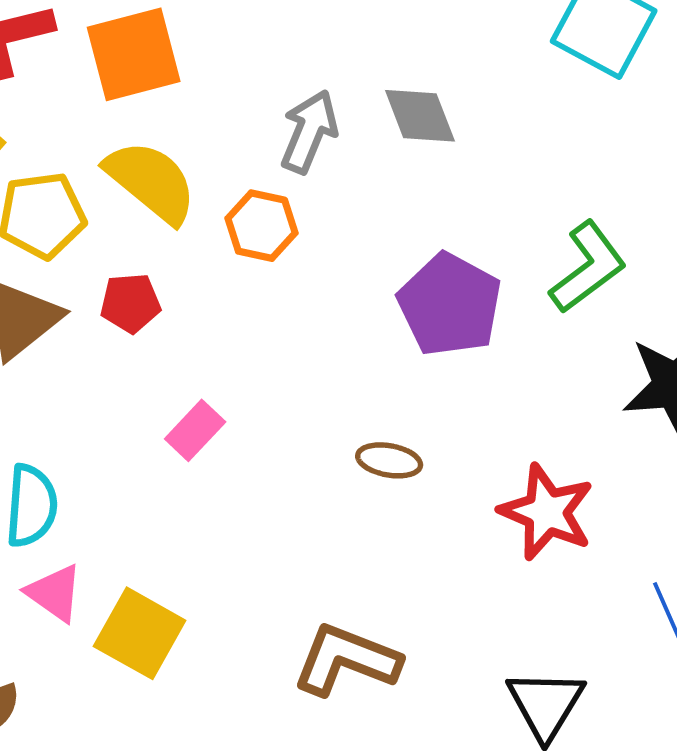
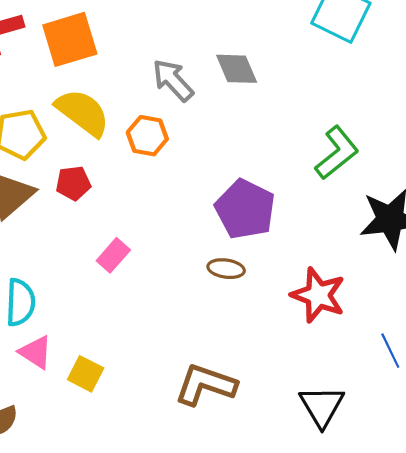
gray arrow: (309, 132) -> (173, 80), turned -63
purple pentagon: (450, 305) -> (245, 209), moved
yellow square: (140, 633) -> (86, 374), size x0.7

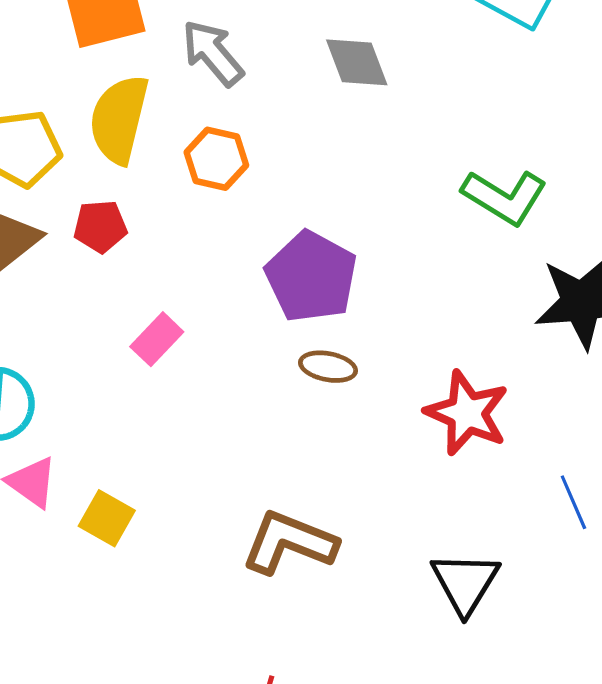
gray arrow: (173, 80) -> (213, 53), moved
yellow semicircle: (83, 113) -> (119, 119), turned -116
green L-shape: (337, 153) -> (504, 197), turned 68
purple pentagon: (245, 209) -> (311, 277), moved

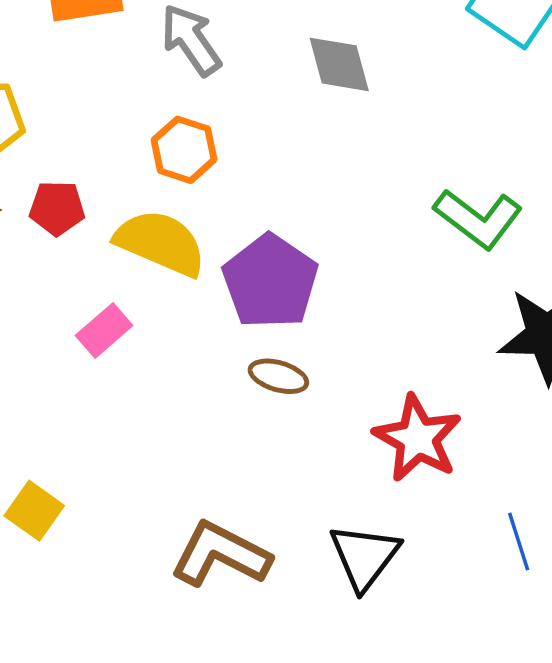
yellow semicircle: (119, 119) -> (161, 243), moved, turned 94
black triangle: (465, 583) -> (364, 557), moved

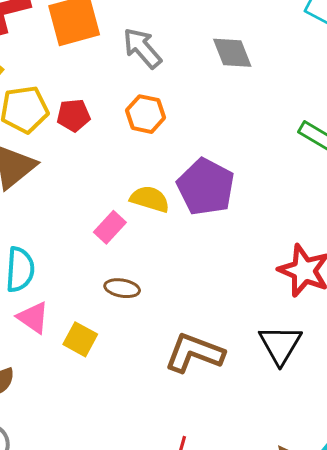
red pentagon: (57, 208) -> (73, 115), moved
yellow semicircle: (161, 243) -> (150, 199), moved, size x0.7
brown ellipse: (278, 376) -> (122, 288), moved

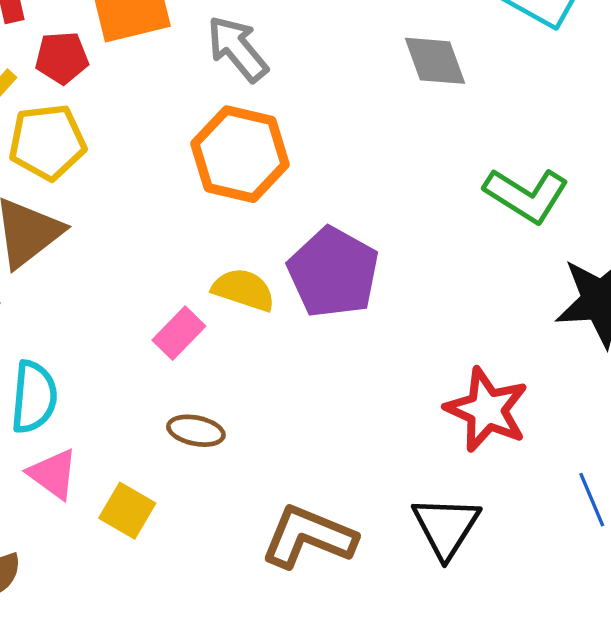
gray diamond: (232, 53) -> (435, 61), moved
orange hexagon: (145, 114) -> (240, 154), size x1.5
red pentagon: (73, 115) -> (62, 58), moved

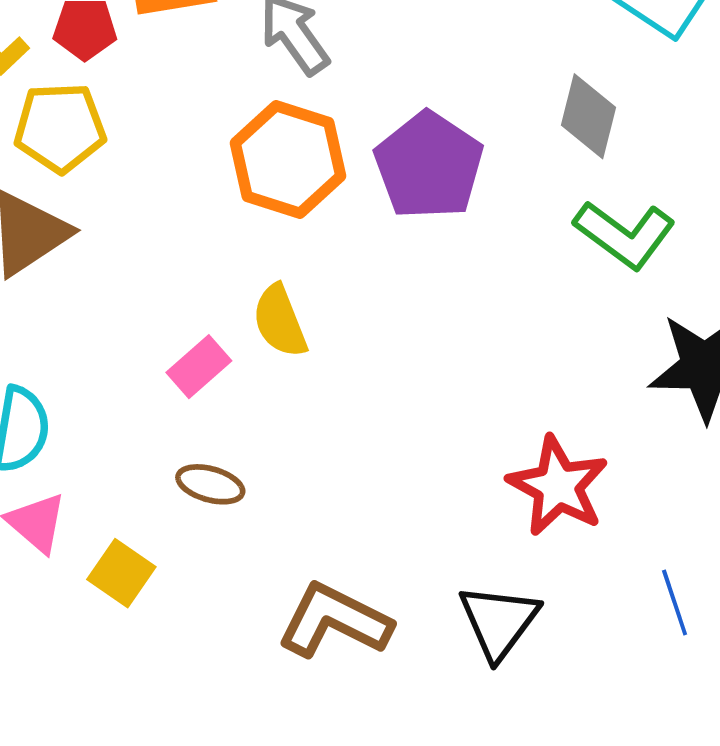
gray diamond: (435, 61) -> (588, 116), moved, turned 30
purple pentagon: (333, 272) -> (429, 166), moved
yellow semicircle: (244, 290) -> (280, 321), turned -134

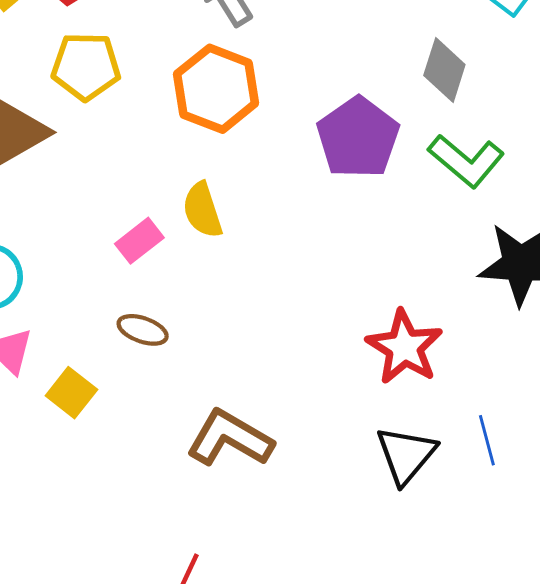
yellow pentagon: (60, 128) -> (86, 66), moved
purple pentagon: (429, 166) -> (358, 138), moved
black triangle: (499, 622) -> (406, 455), moved

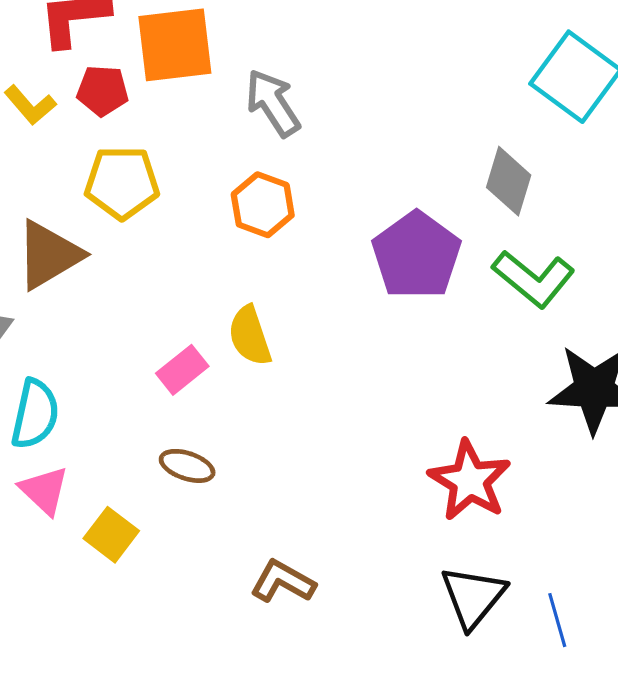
orange hexagon: (216, 89) -> (263, 205), size x0.7
brown L-shape: (230, 438) -> (283, 582), size x0.7
blue line: (487, 440) -> (557, 620), moved

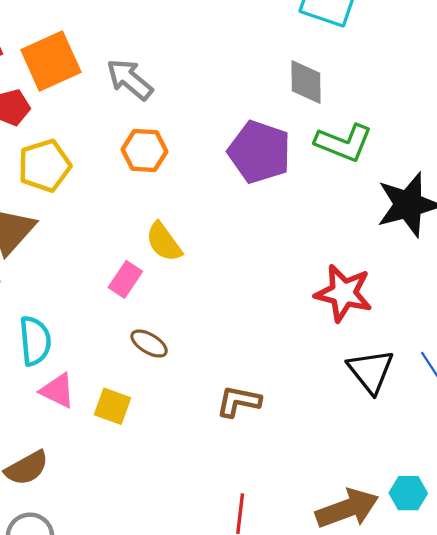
brown ellipse: (187, 466) -> (149, 344), turned 30

